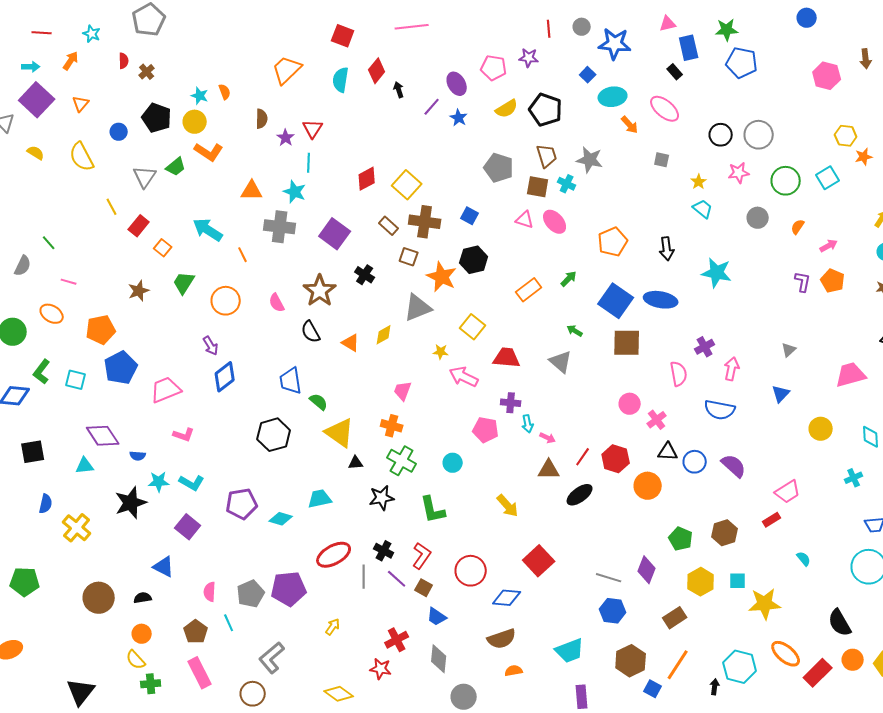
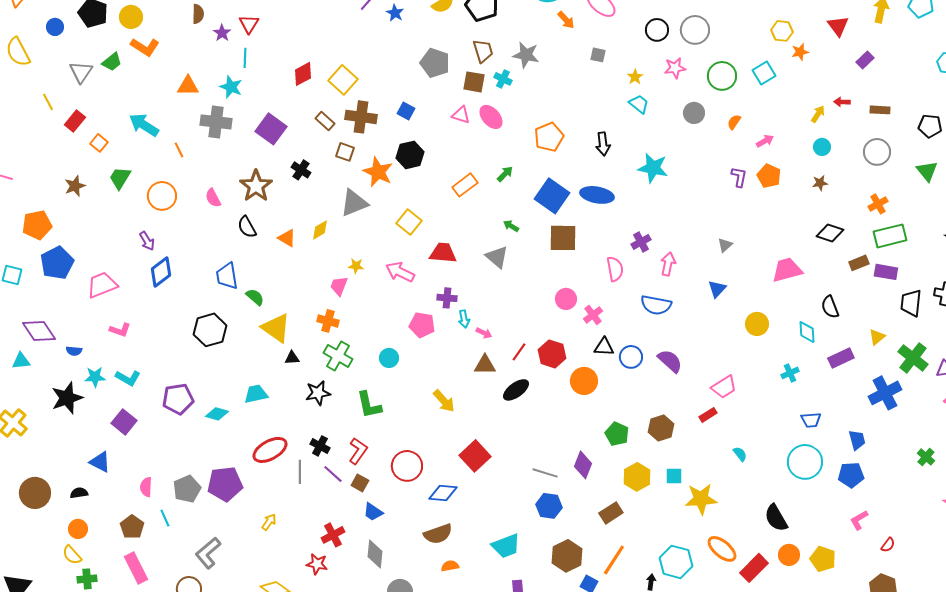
yellow star: (441, 352) -> (356, 266), moved

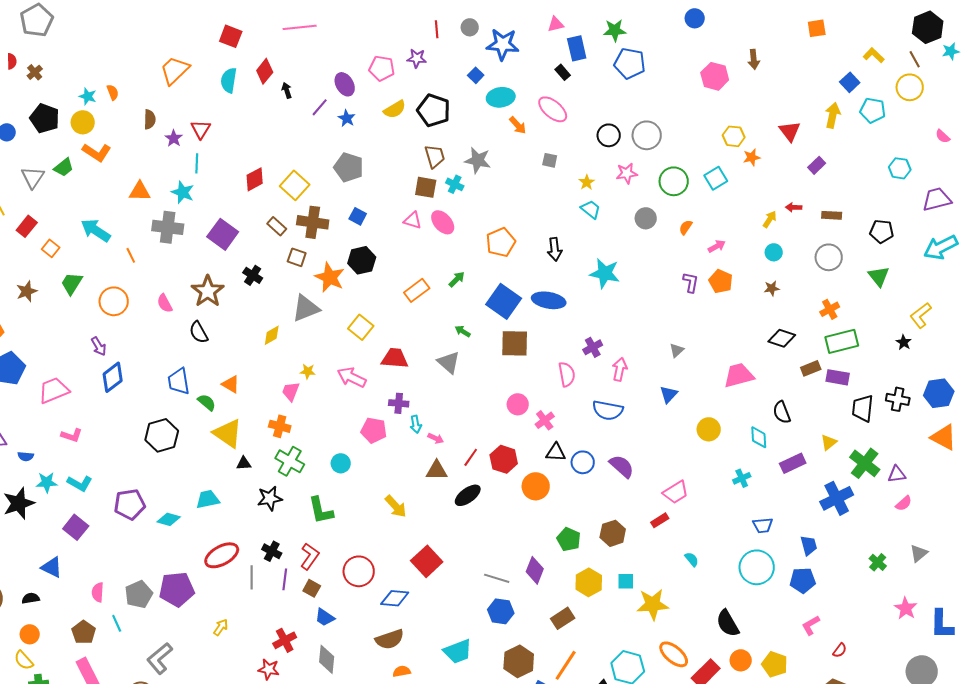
gray pentagon: (435, 63) -> (349, 167), moved
orange triangle: (287, 238) -> (231, 384), moved
purple line: (333, 474) -> (285, 579), turned 55

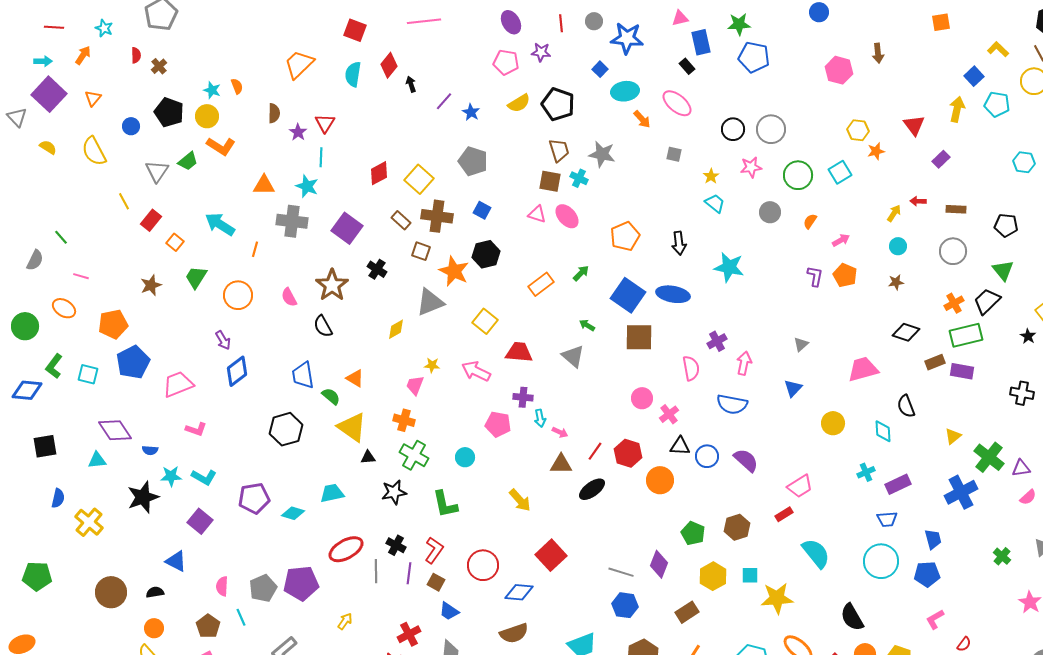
purple ellipse: (345, 84) -> (511, 22), moved
orange line: (131, 255) -> (255, 249), turned 42
black trapezoid: (863, 408) -> (987, 301), moved, turned 40
purple rectangle: (793, 463) -> (898, 484), moved
cyan semicircle: (692, 559) -> (816, 553), size x2.0

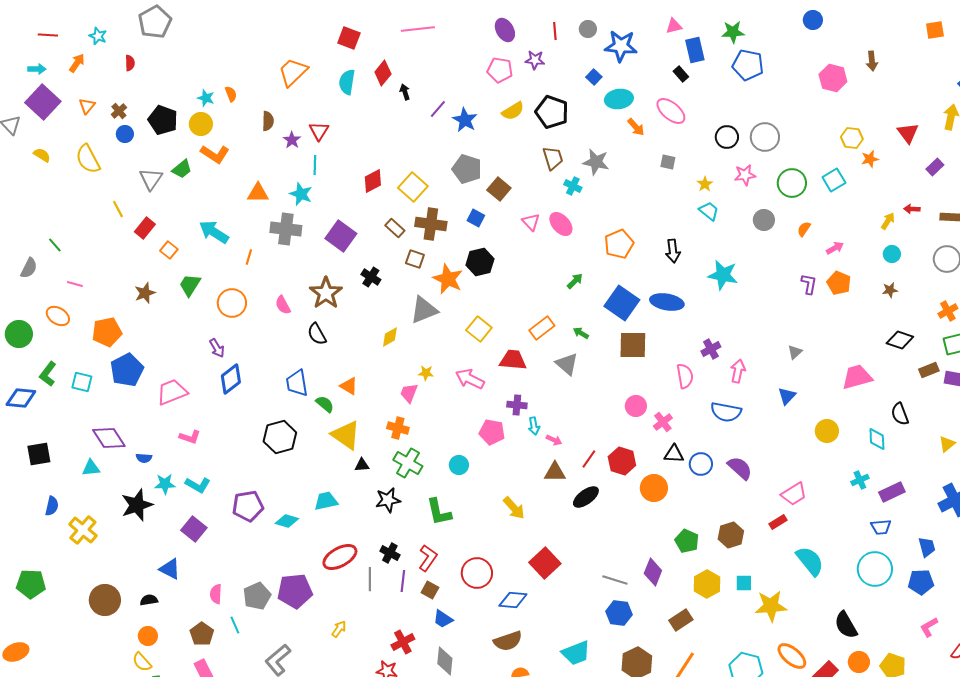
brown cross: (159, 66) -> (119, 111), moved
blue star: (471, 112) -> (465, 120), size x1.4
brown square: (550, 181) -> (499, 189), moved, turned 30
pink triangle: (537, 214) -> (531, 222), turned 30
orange rectangle: (541, 284) -> (542, 328), moved

